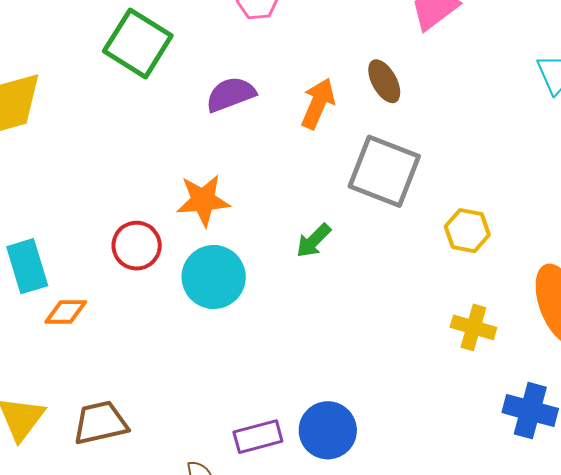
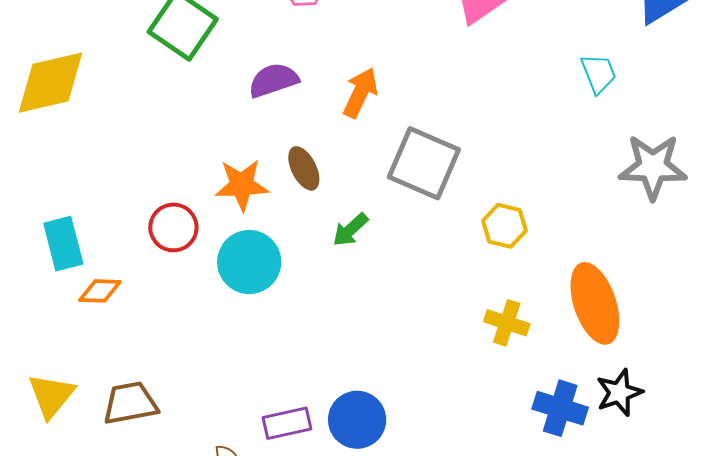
brown ellipse: (384, 81) -> (304, 168), moved

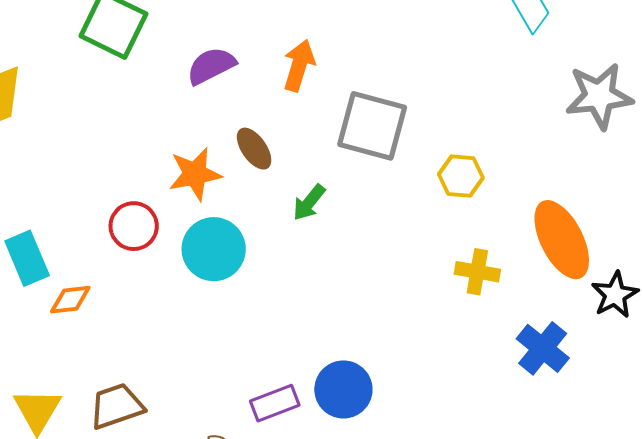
black star: (619, 393) -> (615, 295), moved
blue cross: (560, 408) -> (543, 348), turned 30

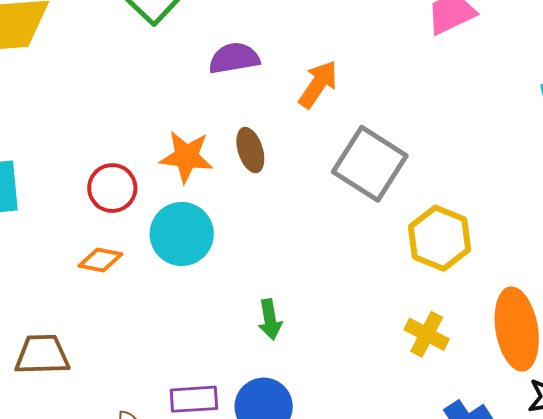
yellow hexagon: (461, 176) -> (439, 238), size x1.4
green arrow: (309, 202) -> (270, 320), moved, turned -66
orange diamond: (70, 300) -> (100, 260), moved

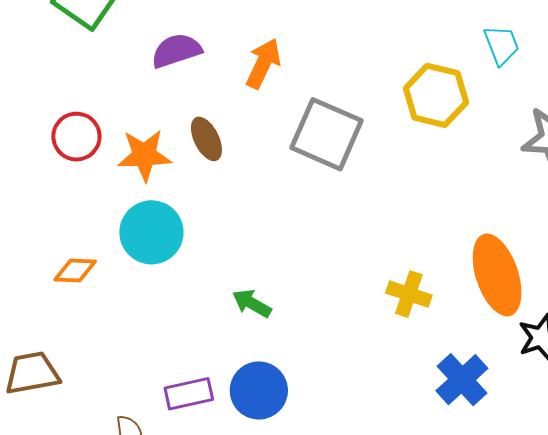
red circle: (112, 188) -> (76, 137), moved
yellow hexagon: (439, 238) -> (436, 95), moved
green arrow: (270, 320) -> (252, 303), turned 138

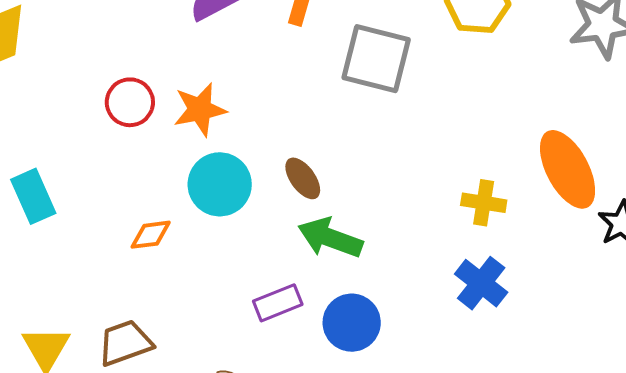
brown ellipse: (206, 139) -> (303, 178), moved
green arrow: (252, 303) -> (330, 238), size x1.6
blue cross: (462, 380) -> (481, 283), moved
purple rectangle: (189, 394) -> (278, 303), moved

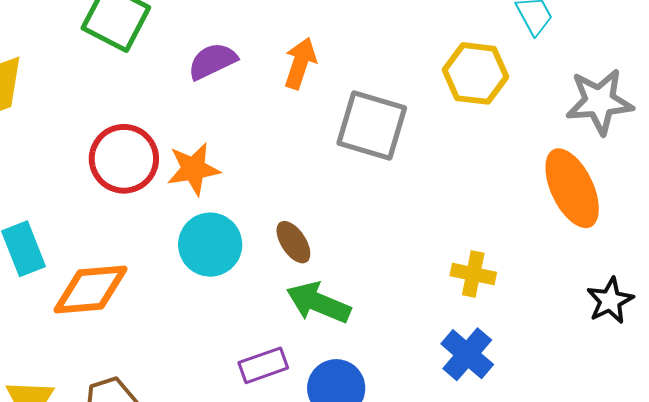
red circle: (130, 102) -> (124, 159), size x1.4
orange ellipse: (568, 169) -> (572, 188), moved
orange diamond: (151, 235) -> (90, 289), moved, size x1.8

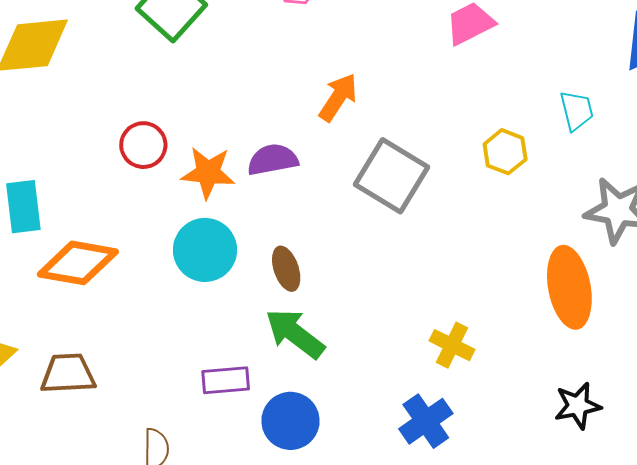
purple semicircle: (212, 61) -> (273, 160), moved
yellow hexagon: (475, 73) -> (505, 152), size x0.7
red circle: (124, 159) -> (143, 145), size x0.7

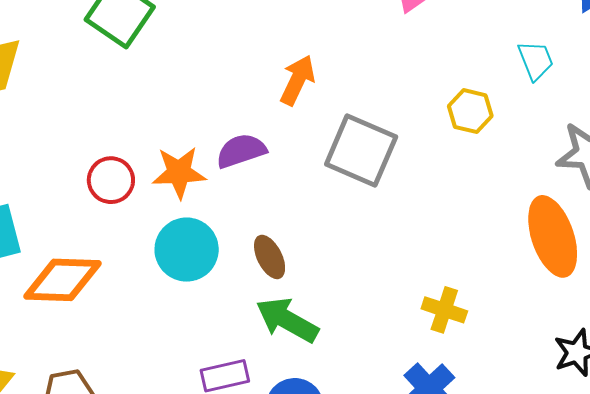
red circle: (143, 145) -> (111, 180), moved

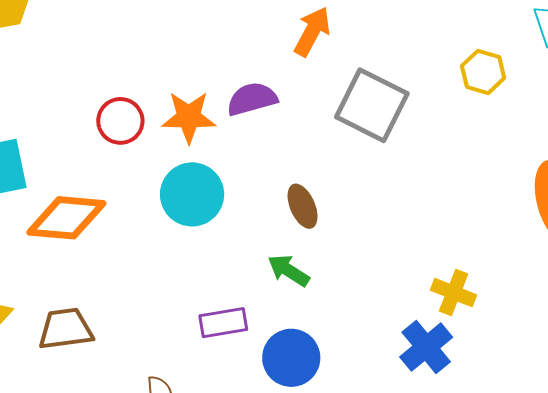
brown ellipse: (270, 257) -> (303, 206), moved
yellow cross: (444, 310) -> (454, 293), moved
green arrow: (287, 320) -> (289, 270), size x0.7

